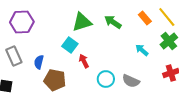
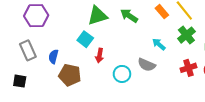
red arrow: (84, 61) -> (99, 56), turned -144
gray semicircle: (131, 81) -> (147, 65), moved

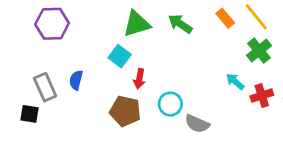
cyan arrow: (159, 44) -> (235, 81), moved
gray rectangle: (28, 50) -> (45, 87), moved
gray semicircle: (147, 65) -> (197, 124), moved
brown pentagon: (70, 75) -> (125, 111), moved

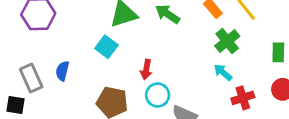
green cross: (259, 51) -> (227, 41), moved
red arrow: (139, 79) -> (146, 69), moved
red cross: (262, 96) -> (243, 98), moved

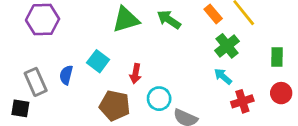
cyan square: (106, 47) -> (98, 61), moved
red arrow: (146, 69) -> (136, 74), moved

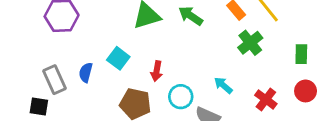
cyan arrow: (223, 76) -> (223, 85), moved
red cross: (242, 101) -> (266, 99), turned -35

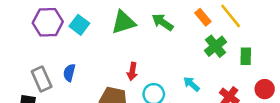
green rectangle: (301, 54) -> (246, 56), moved
cyan square: (118, 58) -> (79, 25), moved

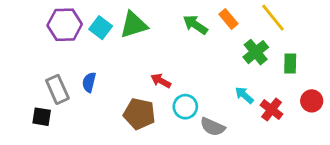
orange rectangle: (203, 17) -> (228, 19), moved
green triangle: (123, 22) -> (134, 25), moved
red arrow: (132, 71) -> (161, 81), turned 108
cyan arrow: (192, 84) -> (244, 95), moved

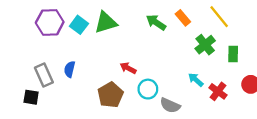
brown pentagon: (139, 114) -> (110, 95), turned 30

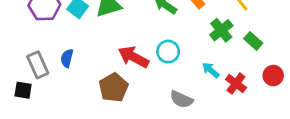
green rectangle: (233, 54) -> (253, 41), turned -49
red arrow: (128, 68) -> (134, 57), size x1.6
cyan circle: (148, 89) -> (168, 52), moved

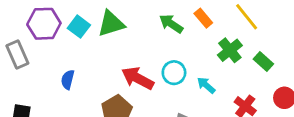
gray rectangle: (38, 65) -> (17, 54), moved
cyan arrow: (211, 70) -> (206, 85), moved

